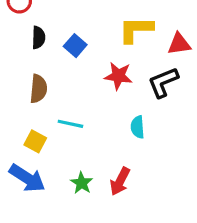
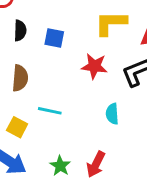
blue square: (75, 46) -> (54, 38), turned -30

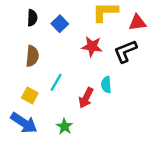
blue square: (54, 38) -> (60, 24), turned 35
cyan line: (50, 111) -> (56, 82), turned -72
red arrow: (96, 164) -> (86, 98), moved

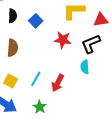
cyan line: (56, 82) -> (36, 79), moved
cyan semicircle: (106, 85) -> (85, 67), moved

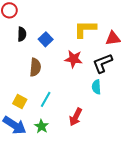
brown semicircle: (13, 48) -> (35, 67), moved
red arrow: (58, 83) -> (76, 117), moved
green star: (40, 107) -> (41, 126), moved

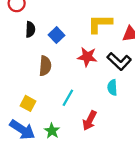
black L-shape: (103, 63) -> (119, 61), turned -115
cyan line: (46, 99) -> (68, 98), moved

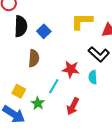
black semicircle: (30, 29) -> (21, 26), size x1.5
red star: (87, 57) -> (71, 69), moved
green star: (52, 131) -> (38, 103), moved

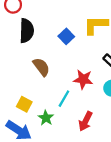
blue square: (44, 31) -> (66, 36), moved
brown semicircle: (34, 58) -> (41, 67), turned -42

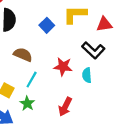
brown semicircle: (41, 67) -> (23, 55), turned -30
cyan line: (64, 99) -> (32, 80), moved

